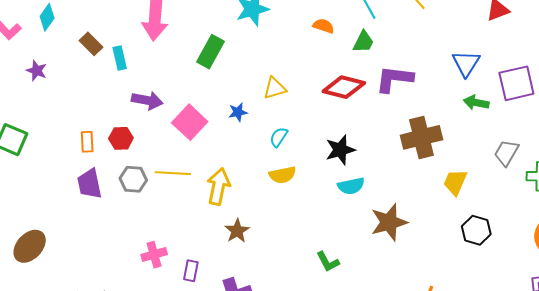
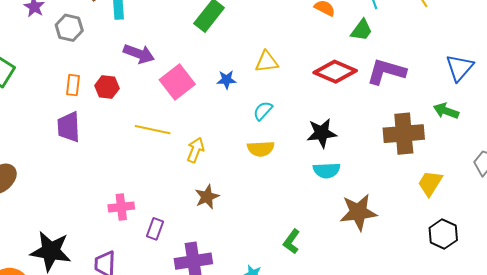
green arrow: (476, 103) -> (446, 111), moved
gray hexagon: (133, 179) -> (69, 28), moved
yellow arrow: (218, 187) -> (196, 150), size x0.7
green L-shape: (328, 262) -> (292, 242), turned 55

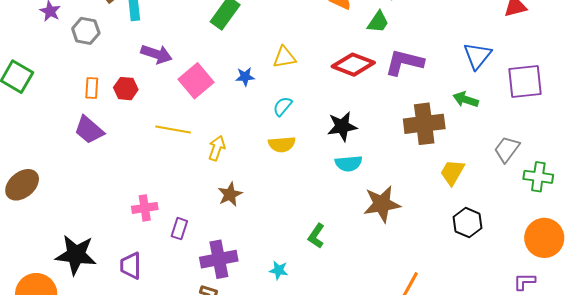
purple trapezoid: (69, 127) -> (89, 130), turned -44

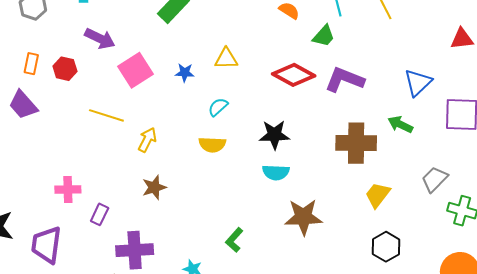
purple trapezoid: (131, 266) -> (46, 245), size x1.4

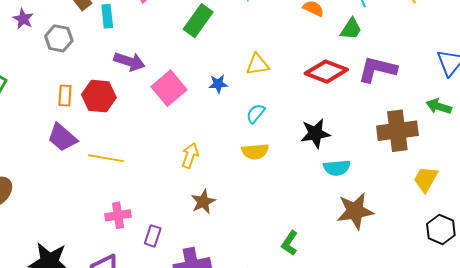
red hexagon: (65, 69) -> (99, 96), size x1.4
yellow line: (106, 115) -> (106, 158), moved
cyan semicircle: (276, 172) -> (337, 168), moved

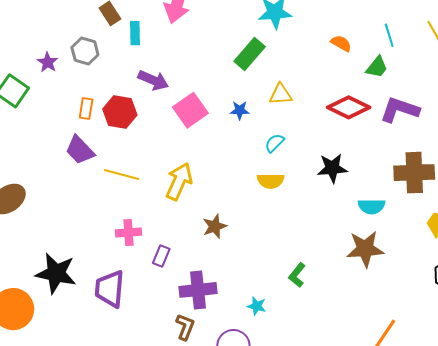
purple star: (23, 19) -> (48, 62), moved
green rectangle: (198, 21) -> (250, 54), moved
yellow arrow: (190, 155) -> (179, 181), moved, size x1.5
cyan semicircle: (337, 168) -> (372, 206), moved

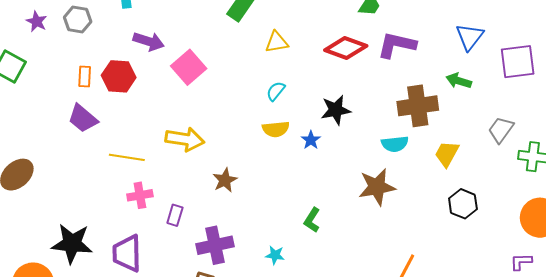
purple star: (48, 62) -> (37, 22), moved
blue star: (240, 110) -> (311, 140), moved, turned -30
yellow line: (121, 174) -> (127, 157), moved
yellow arrow: (179, 181) -> (185, 139), turned 81
cyan semicircle: (372, 206) -> (395, 144), moved

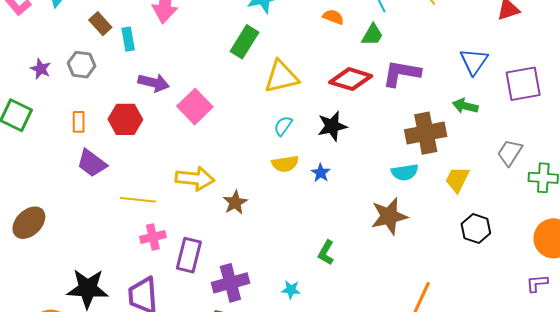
yellow triangle: (277, 42) -> (281, 77), size x1.5
orange rectangle: (85, 76) -> (79, 122), moved
black star: (336, 110) -> (332, 126), moved
brown star: (225, 180) -> (235, 203), moved
purple rectangle: (175, 215) -> (189, 255), size x1.6

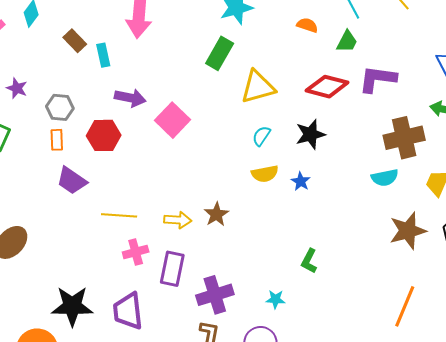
gray hexagon: (81, 65) -> (60, 107), moved
yellow arrow: (195, 179) -> (178, 220), moved, size x0.7
brown star: (389, 216) -> (408, 231), moved

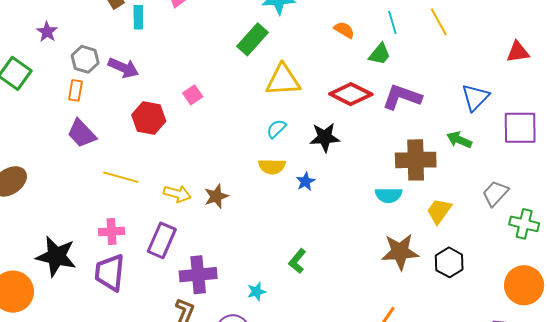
purple arrow: (130, 98) -> (123, 68), moved
pink square: (173, 120) -> (193, 95), size x0.6
red hexagon: (104, 135) -> (149, 118), moved
pink cross: (136, 252) -> (111, 231), moved
cyan star: (276, 299) -> (257, 292), turned -30

